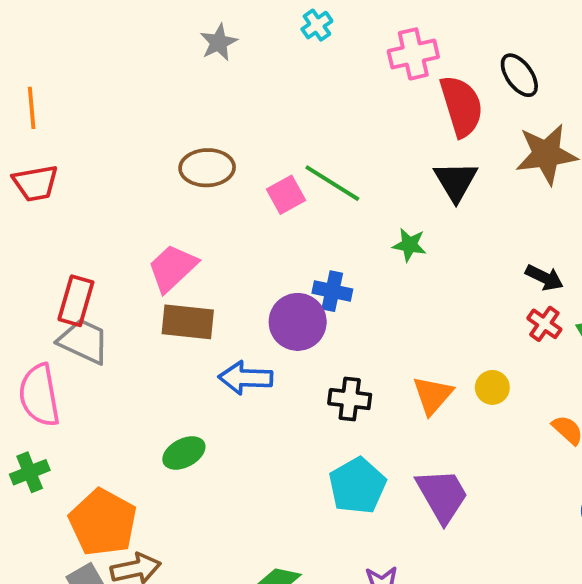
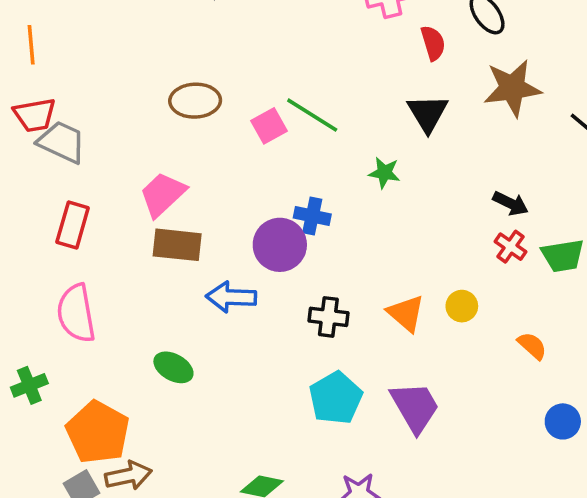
red semicircle: (461, 106) -> (433, 43), size x0.6
gray trapezoid: (84, 341) -> (62, 142), moved
pink semicircle: (39, 395) -> (76, 313), moved
orange triangle: (433, 395) -> (406, 313), turned -30
green ellipse: (184, 453) -> (173, 367), turned 57

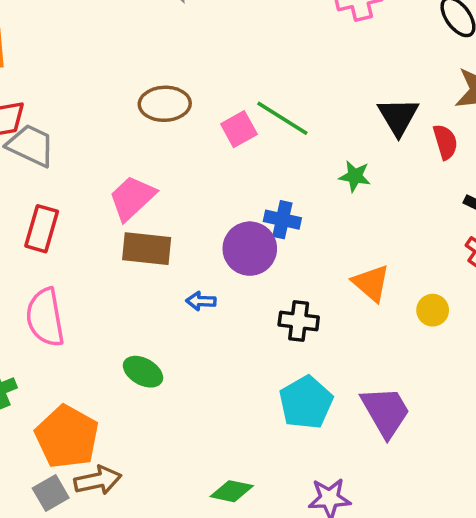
red semicircle: (433, 43) -> (445, 142), moved
blue arrow: (231, 297) -> (201, 301), size x0.6
orange triangle: (406, 313) -> (371, 283), moved

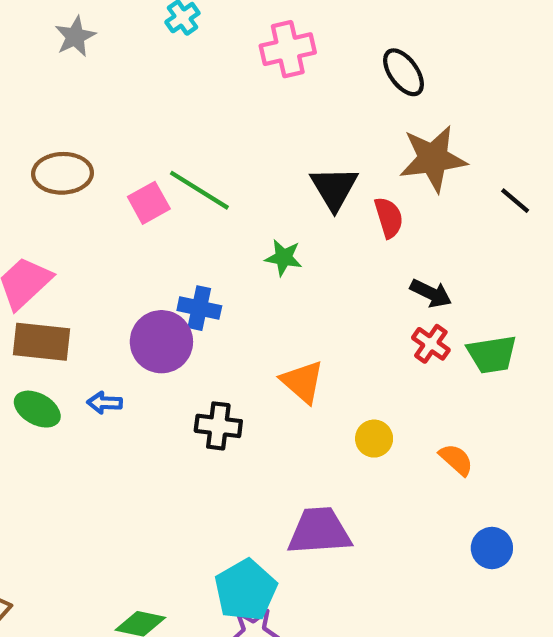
yellow circle: (433, 310) -> (374, 439), moved
green ellipse: (143, 372) -> (37, 409), moved
cyan pentagon: (306, 402) -> (246, 590), moved
purple trapezoid: (386, 412) -> (319, 531), turned -64

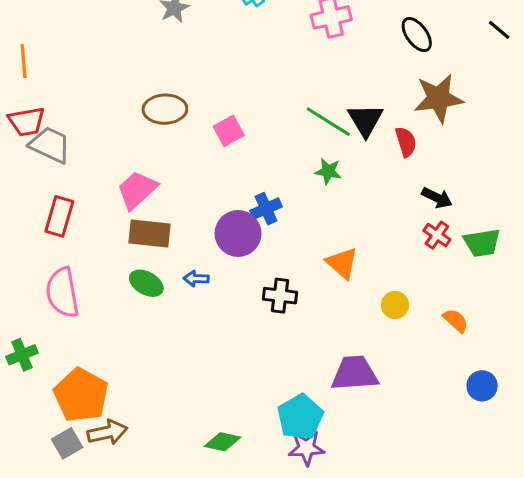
green line: (199, 190) -> (328, 122), moved
black line: (515, 201) -> (499, 30), moved
blue cross: (199, 308) -> (266, 209), turned -36

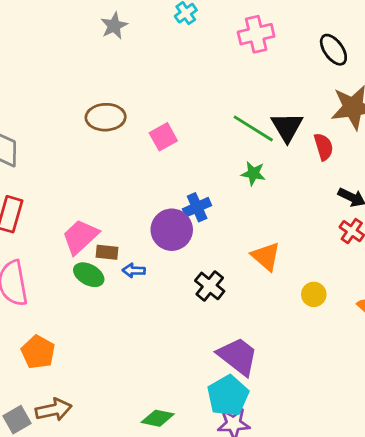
pink trapezoid: (137, 190) -> (80, 237), moved
brown rectangle: (149, 233) -> (107, 252), moved, size x0.6
black cross: (280, 296) -> (210, 286), turned 32
purple trapezoid: (355, 373) -> (238, 356), moved, turned 42
orange pentagon: (81, 395) -> (38, 352), moved, size x0.7

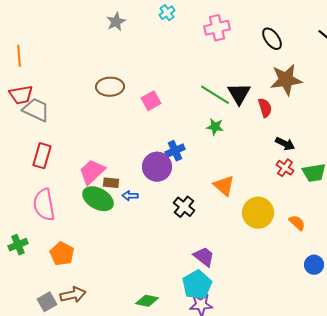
green ellipse: (89, 275) -> (98, 199), size x1.4
yellow circle: (314, 294) -> (258, 213), size x1.8
purple trapezoid: (238, 356) -> (204, 257), size x0.7

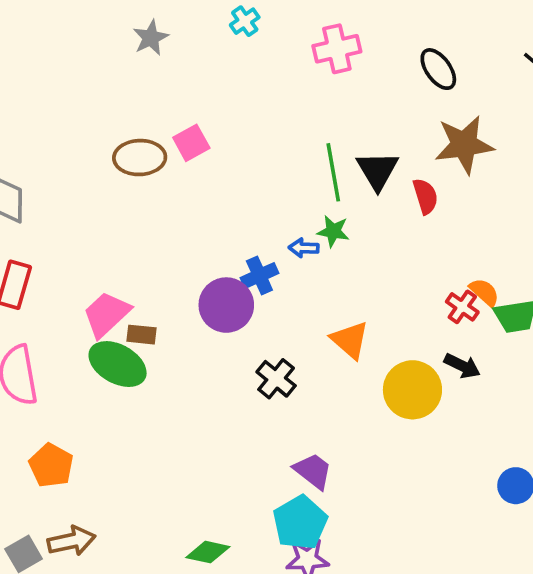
green line: (215, 95) -> (333, 172), turned 48
pink square: (151, 101) -> (191, 143), moved
black arrow: (285, 144) -> (462, 366), moved
blue arrow: (130, 196) -> (304, 248), moved
orange semicircle: (297, 223) -> (484, 292), moved

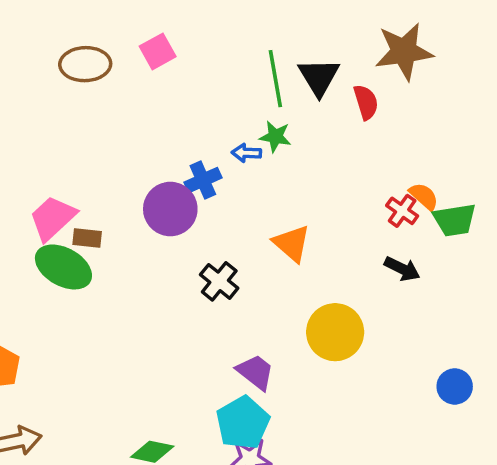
pink square: (191, 143) -> (158, 51), moved
yellow circle: (412, 390) -> (335, 332), moved

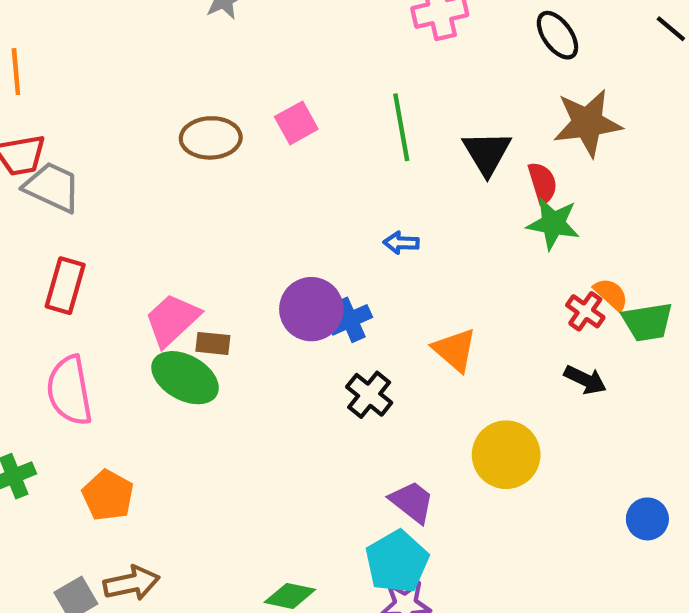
green line: (275, 79) -> (401, 127), moved
green star: (275, 137) -> (553, 224), moved, size x1.4
blue cross: (203, 180) -> (350, 320), moved

